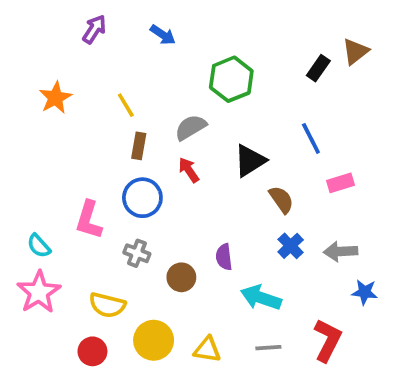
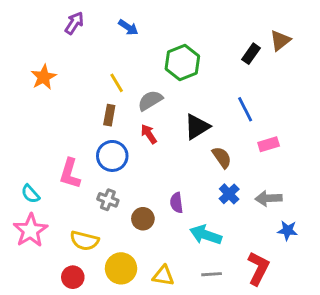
yellow line: (126, 105) -> (117, 83), moved

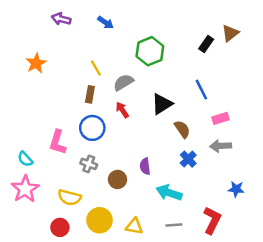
purple arrow: (74, 23) -> (61, 19), turned -108
gray arrow: (269, 198) -> (221, 146), moved

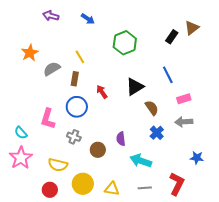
gray semicircle: (123, 82) -> (52, 69), moved

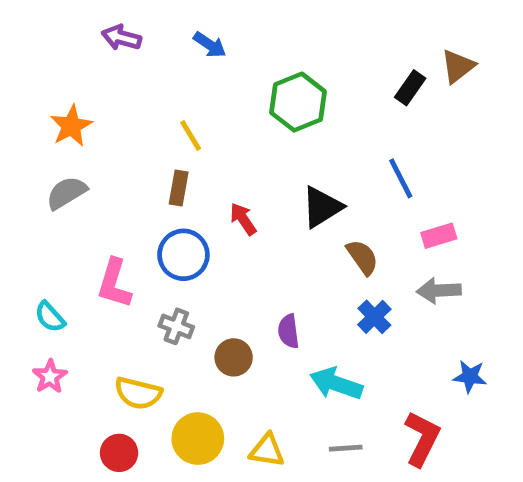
gray semicircle: (52, 69) -> (67, 193), moved
pink star: (21, 158) -> (50, 376), size x0.6

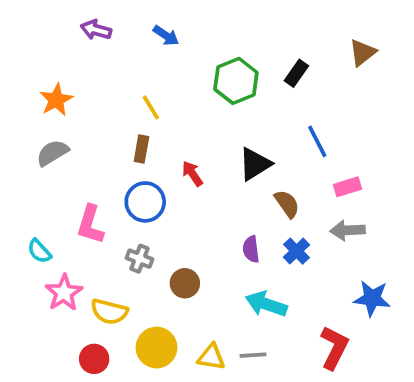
black rectangle: (410, 88) -> (296, 73), moved
purple semicircle: (288, 331) -> (251, 249), moved
pink star: (50, 376) -> (64, 293), moved, size x1.4
blue star: (470, 376) -> (372, 298), size x1.4
gray line: (346, 448) -> (253, 355), moved

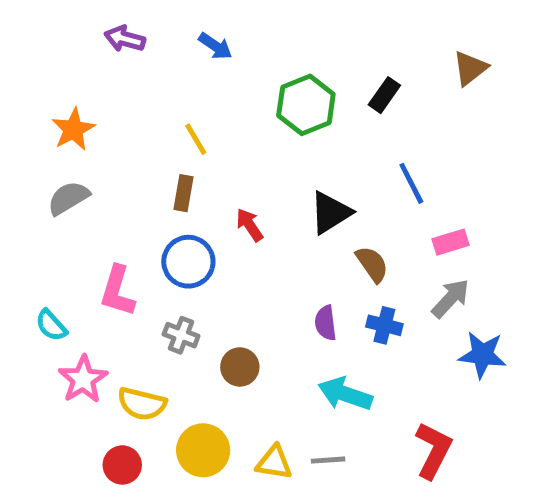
gray arrow: (347, 230) -> (451, 298), turned 136
blue cross: (296, 251) -> (384, 325), turned -32
blue star: (372, 298) -> (482, 355), moved

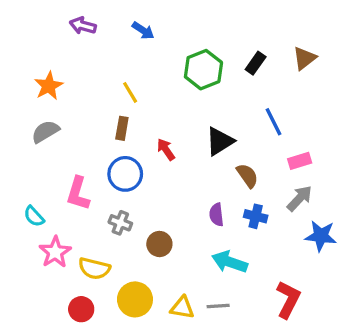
brown triangle: (470, 68) -> (304, 58), moved

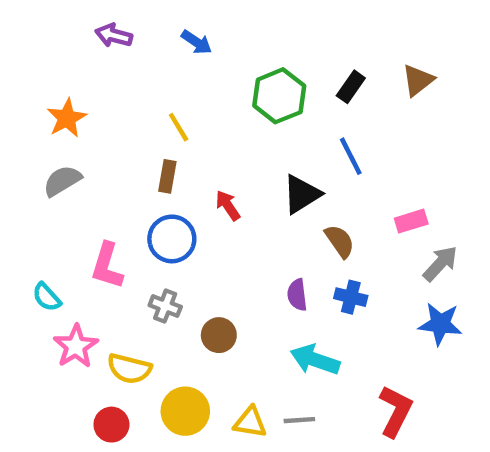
blue line: (274, 122) -> (351, 156), moved
gray arrow: (300, 198) -> (440, 264), moved

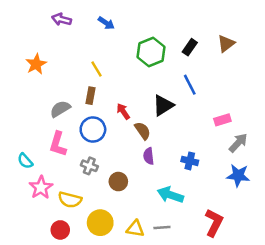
gray semicircle: (62, 181) -> (60, 109), moved
brown semicircle: (340, 241) -> (143, 131), moved
purple semicircle: (297, 295) -> (149, 156), moved

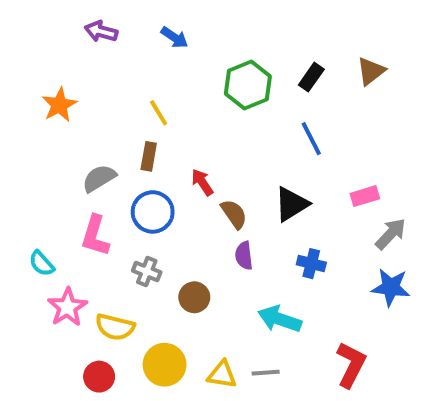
black triangle: (163, 105) -> (291, 204), moved

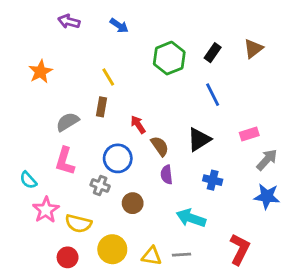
blue circle: (153, 212) -> (118, 158), moved

